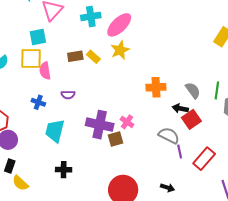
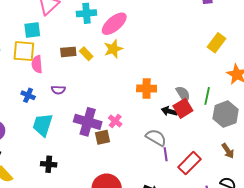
red square: (191, 119) -> (183, 108), moved

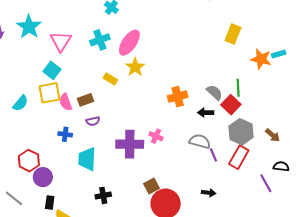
cyan square: (32, 30) -> (52, 70), turned -30
brown rectangle: (68, 52) -> (85, 100), moved
red square: (183, 108) -> (231, 105), moved
gray hexagon: (226, 114) -> (241, 132), moved
brown square: (102, 137) -> (151, 186), moved

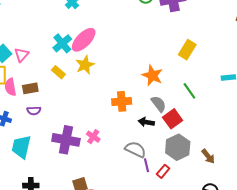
cyan cross: (100, 40) -> (62, 43), moved, turned -30
pink triangle: (61, 41) -> (22, 55), moved, size x0.7
orange star: (261, 59) -> (152, 75), moved
green line: (238, 88) -> (189, 91), moved, turned -42
red rectangle: (239, 157) -> (163, 171), moved, size x0.6

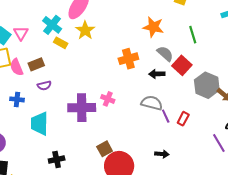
cyan cross: (62, 43) -> (52, 25), moved
green line: (189, 91) -> (193, 35), turned 30
gray hexagon: (178, 147) -> (207, 85), moved

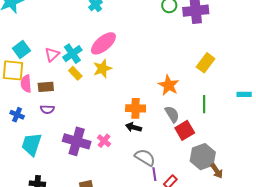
pink triangle: (21, 33) -> (52, 54), moved
black arrow: (157, 74) -> (134, 127), moved

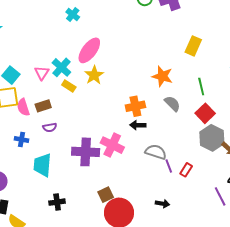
red square: (185, 130) -> (205, 113), moved
pink cross: (104, 141) -> (112, 145), size x1.6

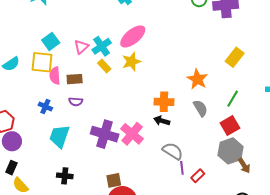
green line: (201, 86) -> (233, 99), turned 30

